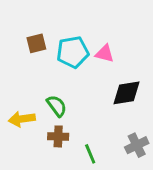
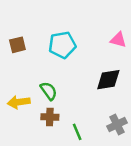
brown square: (36, 43) -> (17, 45), moved
pink triangle: (105, 54) -> (118, 40), moved

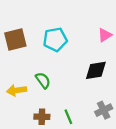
pink triangle: (118, 40) -> (105, 35), turned -48
brown square: (17, 45) -> (15, 40), size x1.5
brown cross: (50, 117) -> (42, 117), moved

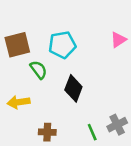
black diamond: (96, 70) -> (73, 88), moved, turned -60
green semicircle: (43, 80) -> (39, 70), moved
green line: (68, 117) -> (92, 132), moved

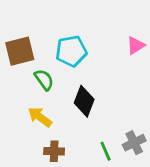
yellow arrow: (19, 102) -> (40, 117), moved, turned 45

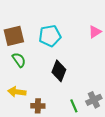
green semicircle: (44, 80) -> (19, 60), moved
yellow arrow: (40, 117) -> (17, 92), moved, turned -30

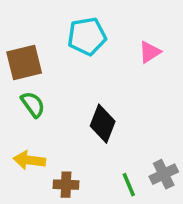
pink triangle: (95, 32) -> (150, 52), moved
cyan pentagon: (50, 36) -> (87, 36), moved

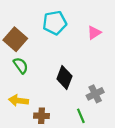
brown square: (24, 62) -> (15, 39), turned -35
gray cross: (164, 174) -> (95, 94), moved

